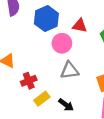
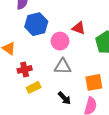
blue hexagon: (46, 19) -> (36, 24), moved
black arrow: (66, 105) -> (64, 98), moved

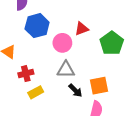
red triangle: (79, 28) -> (82, 29), turned -40
black arrow: (64, 98) -> (75, 90), moved

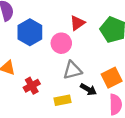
yellow rectangle: (36, 92) -> (62, 100), moved, turned 32

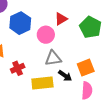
yellow rectangle: (62, 100) -> (42, 83), size x1.5

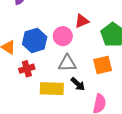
blue hexagon: (20, 23) -> (35, 40), moved
orange square: (86, 68) -> (103, 65), moved

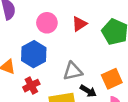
pink circle: (63, 36) -> (47, 23), moved
orange square: (103, 65) -> (112, 79), moved

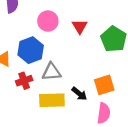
red triangle: (79, 24) -> (80, 26), turned -35
gray triangle: (73, 71) -> (51, 72), moved

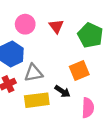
orange square: (104, 85) -> (79, 71), moved

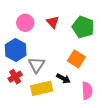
orange square: (79, 71) -> (76, 59), turned -30
gray triangle: (34, 73) -> (37, 65), turned -42

